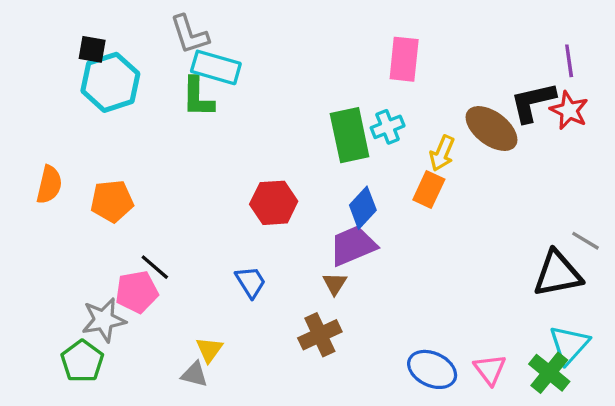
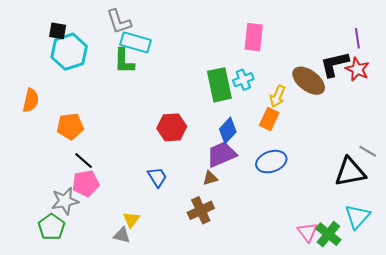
orange semicircle: (49, 185) -> (31, 100), moved
black line: (155, 267) -> (84, 161), moved
brown triangle: (335, 284) -> (210, 178), turned 42
blue ellipse: (432, 369) -> (271, 162), moved, turned -44
green cross: (549, 373) -> (328, 234), moved

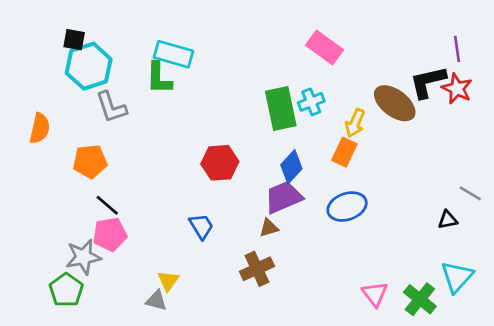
gray L-shape: (119, 22) -> (111, 107), moved
pink rectangle: (254, 37) -> (325, 48), turned -60
black triangle: (350, 172) -> (448, 220), size x0.5
pink triangle: (308, 232) -> (375, 294), moved

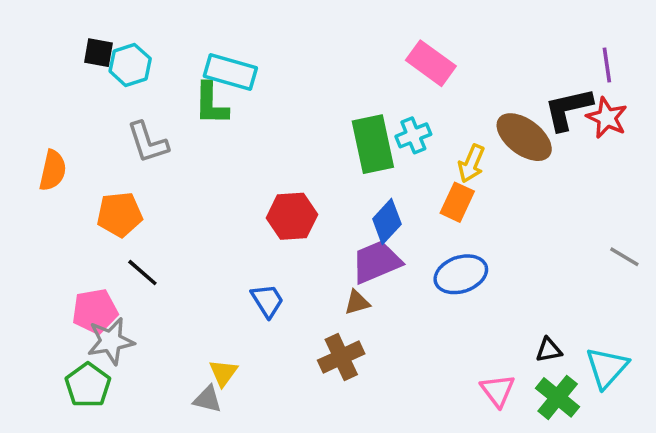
cyan hexagon: (89, 66) -> (130, 65), moved, size x0.7
black triangle: (448, 220) -> (549, 350), moved
pink pentagon: (110, 234) -> (95, 311), moved

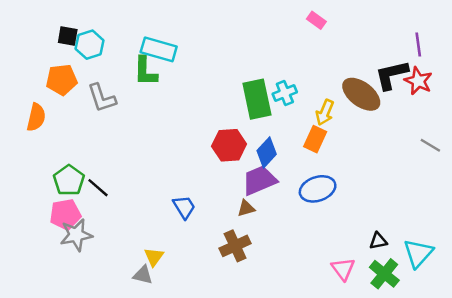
pink rectangle: (431, 63) -> (316, 20), moved, size x0.6
orange pentagon: (120, 214) -> (62, 80), moved
red hexagon: (292, 216) -> (229, 145), moved
gray line: (624, 257) -> (430, 145), moved
green pentagon: (88, 385) -> (69, 180), moved

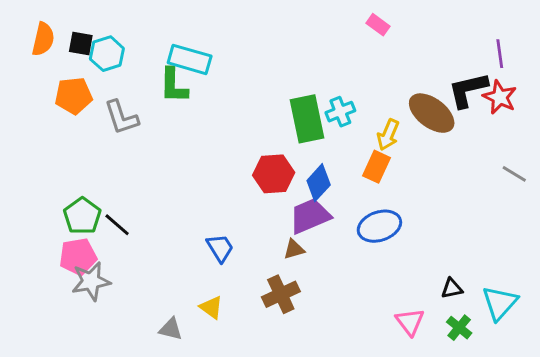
orange semicircle: (36, 117) -> (43, 39), moved
yellow triangle: (154, 257) -> (211, 307), moved, turned -30
green cross: (384, 274) -> (459, 328), size x0.7

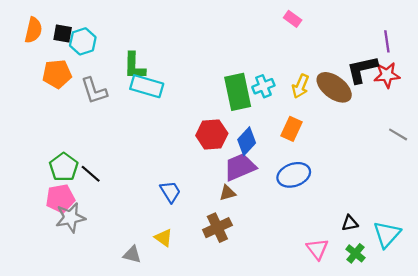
cyan rectangle: (190, 59) -> (147, 86), moved
red star: (500, 97) -> (387, 75), turned -30
yellow arrow: (388, 135) -> (300, 86), moved

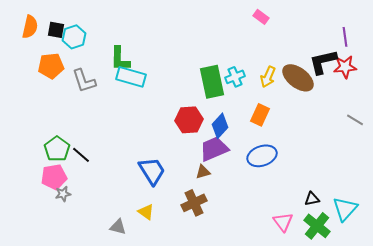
blue trapezoid: (170, 192) -> (152, 171), size x1.4
gray star: (70, 218) -> (63, 194), size x0.6
green cross: (355, 253) -> (317, 226), size x1.5

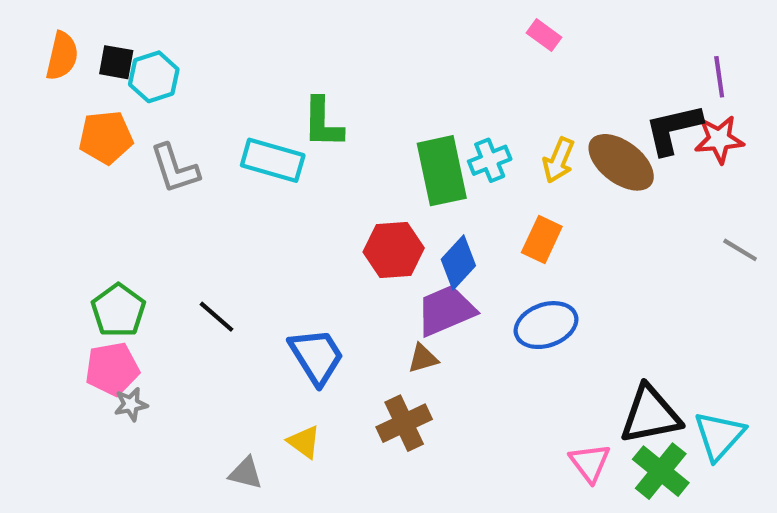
green L-shape: (120, 59) -> (323, 123), moved
black line: (81, 155) -> (216, 317), moved
black triangle: (312, 199) -> (650, 415), size x2.0

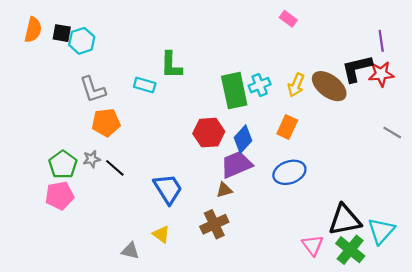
orange pentagon: (106, 137) -> (106, 123), moved
cyan rectangle: (273, 160) -> (145, 85), size x0.7
gray star: (131, 404) -> (92, 159), moved

